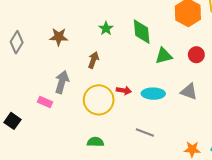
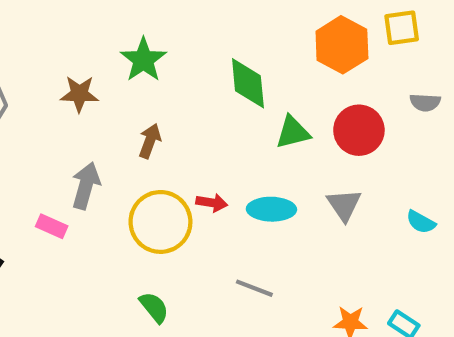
green star: (106, 28) -> (143, 60), moved, size x1.5
red circle: (196, 55) -> (359, 130), size x1.5
gray triangle: (189, 91) -> (344, 205), turned 36
green semicircle: (95, 142) -> (154, 307), turned 49

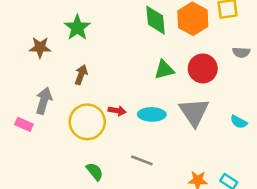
green diamond: (248, 83) -> (156, 20), moved
gray triangle: (344, 205) -> (194, 112), size x1.5
green semicircle: (154, 307) -> (95, 172), moved

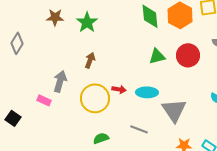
brown star: (40, 47) -> (55, 17), moved
gray triangle: (194, 112) -> (174, 110), moved
green semicircle: (95, 172) -> (101, 138), turned -70

